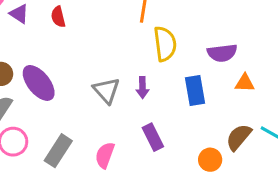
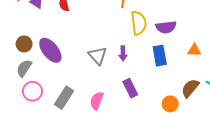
purple semicircle: (222, 53) -> (166, 27), moved

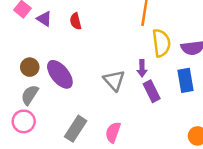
purple arrow: (123, 53) -> (142, 68), moved
purple rectangle: (130, 88) -> (152, 91), moved
pink circle: (32, 91) -> (24, 121), moved

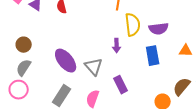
purple ellipse: (60, 74) -> (66, 61), moved
gray triangle: (114, 80) -> (94, 67), moved
purple rectangle: (152, 91) -> (121, 85), moved

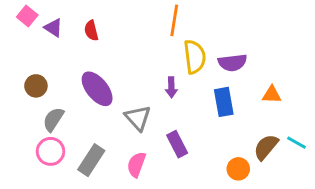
purple ellipse: (66, 61) -> (97, 89), moved
gray semicircle: (24, 68) -> (53, 119), moved
pink circle: (19, 90) -> (50, 151), moved

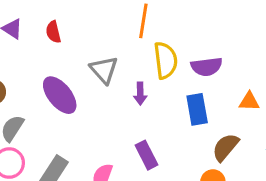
gray triangle: (138, 118) -> (104, 70), moved
brown semicircle: (266, 147) -> (226, 147), moved

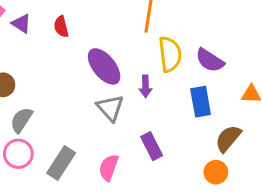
purple semicircle: (207, 67) -> (210, 60), turned 40
gray triangle: (104, 70) -> (110, 108), moved
purple ellipse: (60, 95) -> (104, 66), moved

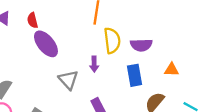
purple semicircle: (210, 60) -> (141, 45), turned -35
purple ellipse: (104, 66) -> (46, 44), moved

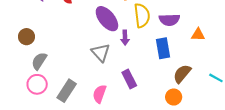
purple ellipse: (46, 44) -> (107, 19), moved
orange triangle: (172, 70) -> (198, 35), moved

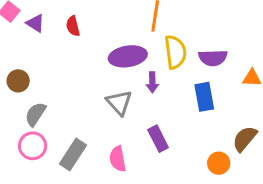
purple ellipse: (107, 19) -> (128, 56), turned -60
brown semicircle: (182, 74) -> (245, 139), moved
pink semicircle: (100, 94) -> (118, 159), turned -30

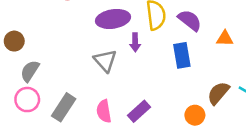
purple semicircle: (213, 58) -> (190, 20), turned -140
purple rectangle: (158, 139) -> (139, 111), moved, turned 75

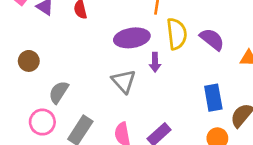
blue rectangle: (182, 55) -> (213, 98), moved
gray semicircle: (30, 71) -> (59, 92), moved

